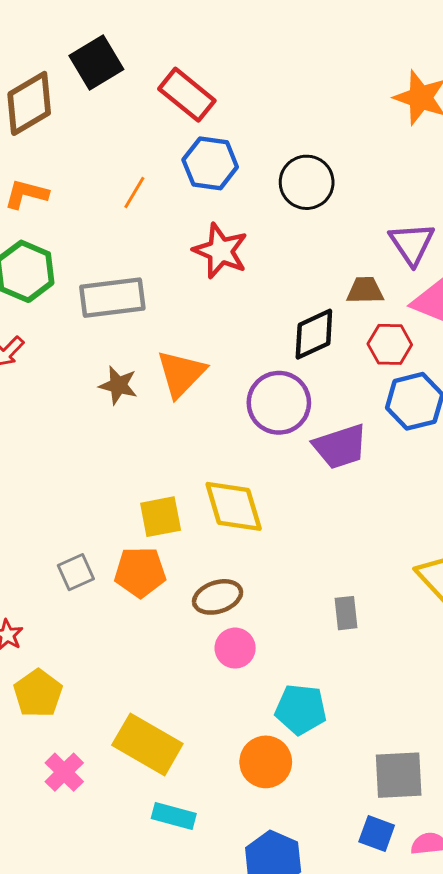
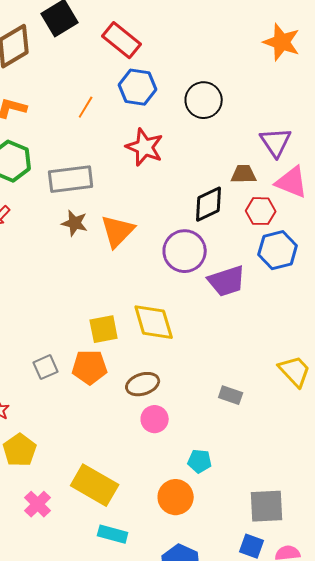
brown star: (118, 385) -> (75, 223), moved
gray rectangle: (346, 613) -> (231, 395), turned -65
cyan pentagon: (301, 709) -> (200, 461), size x0.7

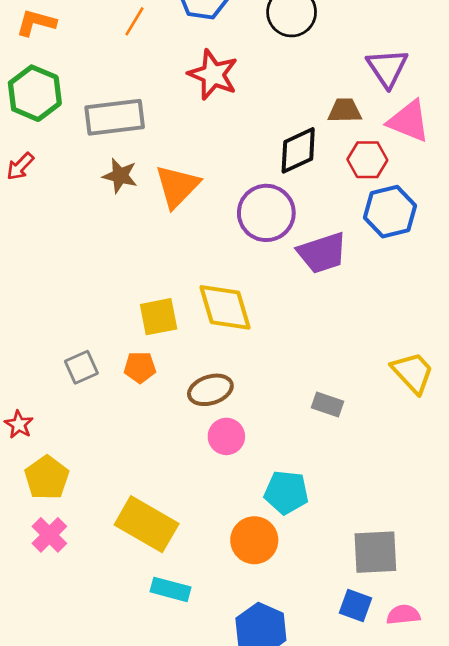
orange pentagon: (90, 367) -> (140, 367), size x0.7
cyan pentagon: (200, 461) -> (286, 492), size x1.4
pink cross: (38, 504) -> (49, 535), moved

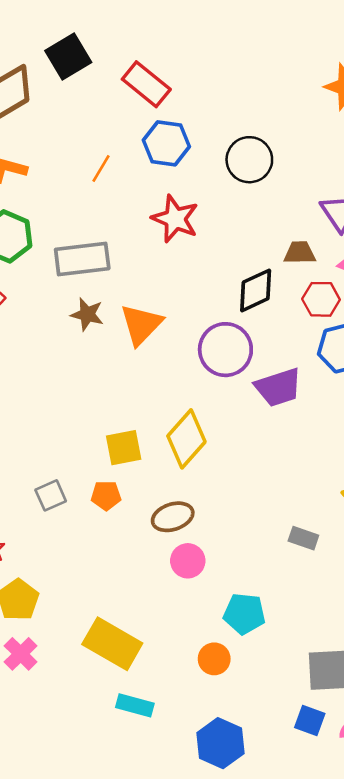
yellow diamond: (225, 307) -> (186, 439), turned 58
gray rectangle: (327, 405) -> (303, 538), moved
orange circle: (254, 540) -> (214, 659), size x0.7

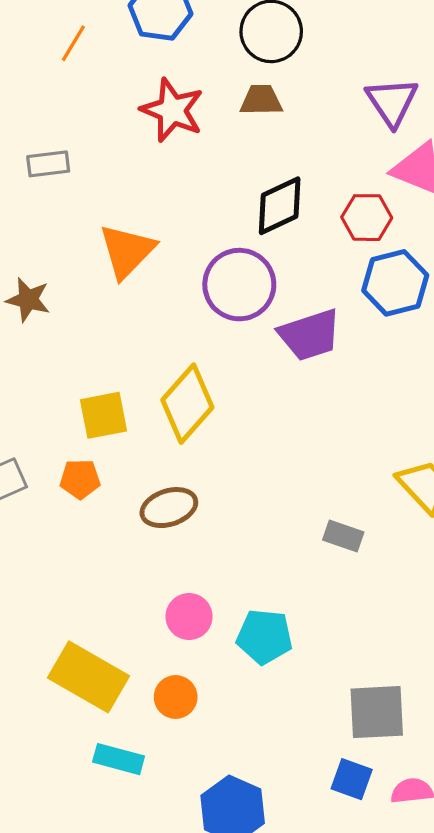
brown trapezoid: (300, 253) -> (261, 100), moved
gray rectangle: (82, 259) -> (48, 164), size x0.6
brown star: (87, 314) -> (28, 300), moved
pink circle: (188, 561) -> (189, 617), moved
orange circle: (214, 659) -> (176, 697), moved

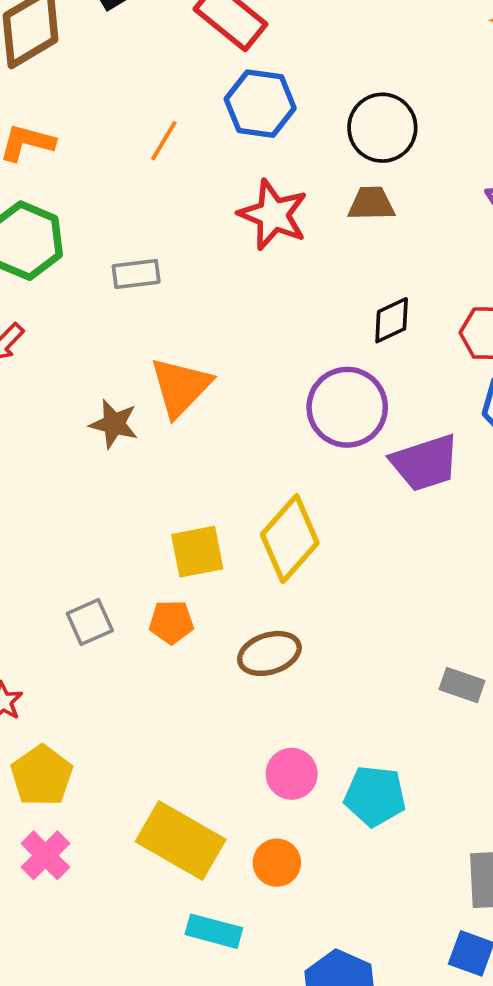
black diamond: (280, 206) -> (392, 320), size x0.7
orange triangle: (127, 251) -> (181, 387), moved

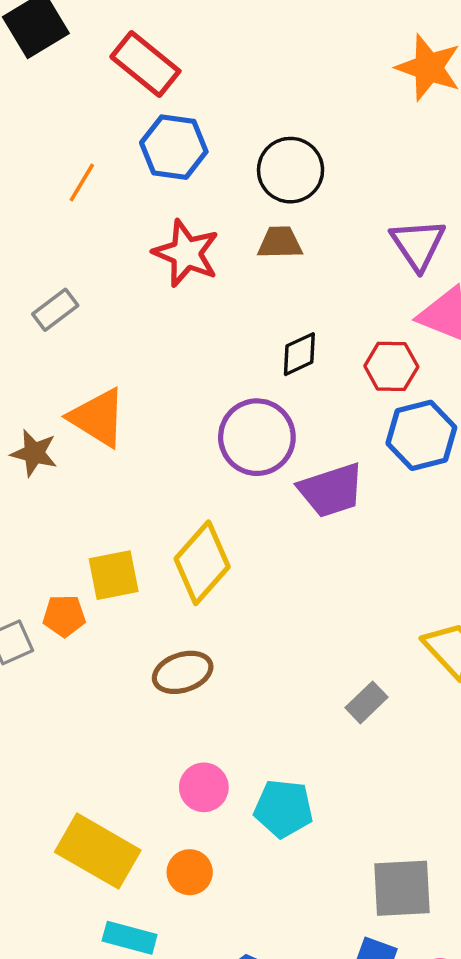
gray rectangle: (136, 274) -> (55, 310), turned -30
orange triangle: (181, 387) -> (98, 418), turned -42
orange pentagon: (171, 622) -> (64, 616), moved
gray rectangle: (462, 685) -> (367, 702), turned -63

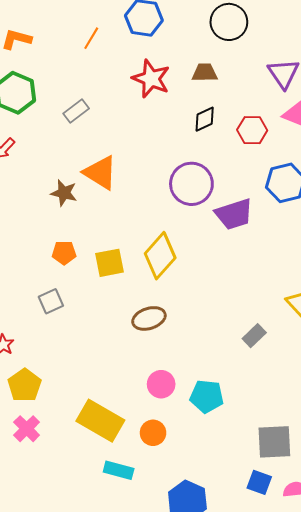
black circle: (291, 170) -> (229, 22), moved
black diamond: (299, 354) -> (205, 119), moved
red hexagon: (391, 366) -> (252, 130), moved
orange pentagon: (64, 616) -> (64, 253), moved

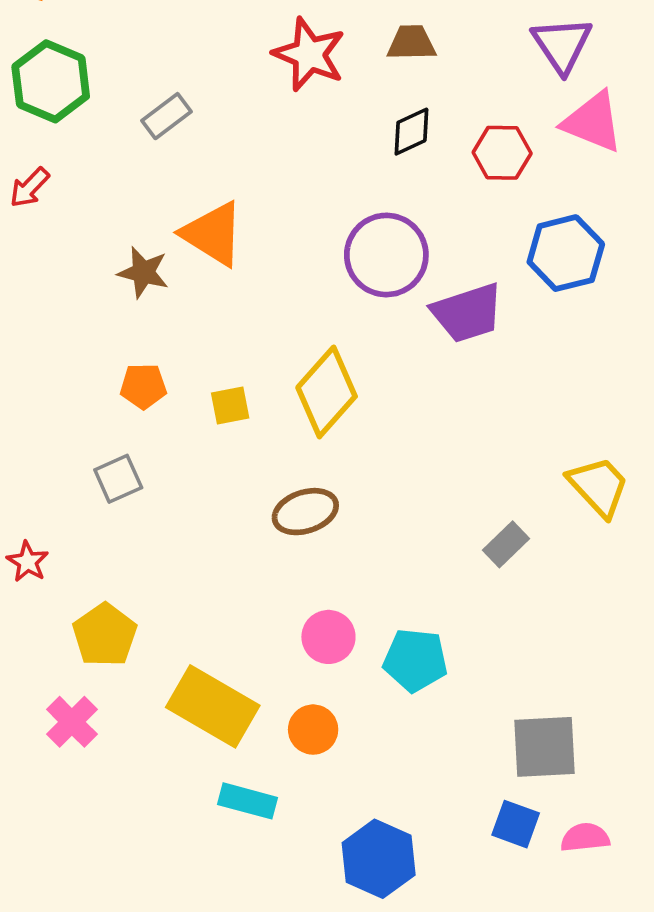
yellow square: (109, 263) -> (230, 405), size x0.7
yellow pentagon: (24, 385) -> (105, 635), moved

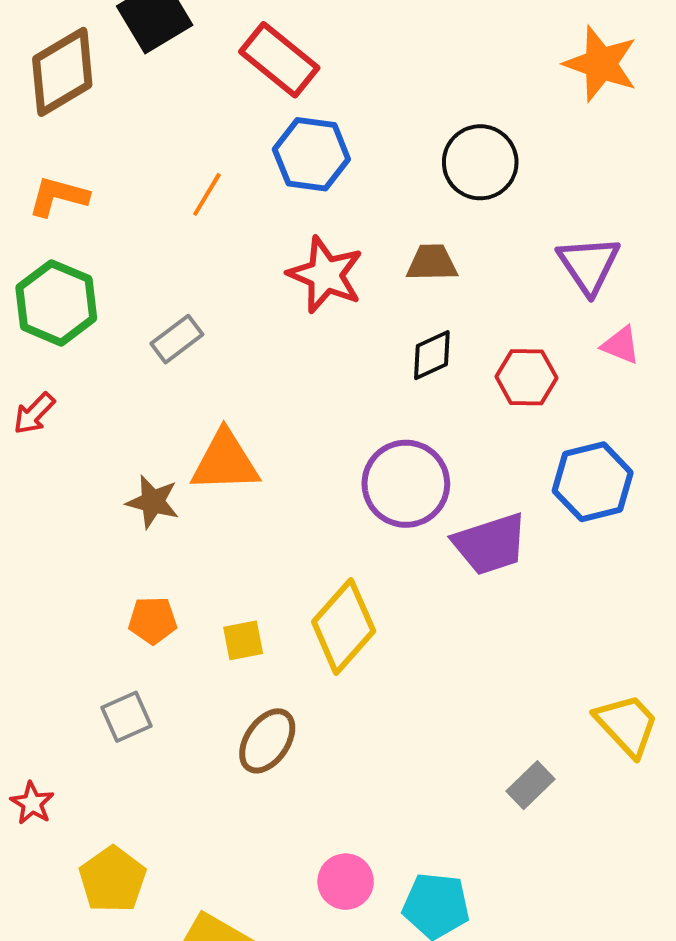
pink triangle: (593, 122) -> (621, 345), size x0.6
orange triangle: (213, 234) -> (225, 462), turned -34
brown ellipse: (305, 512) -> (267, 741), moved, turned -38

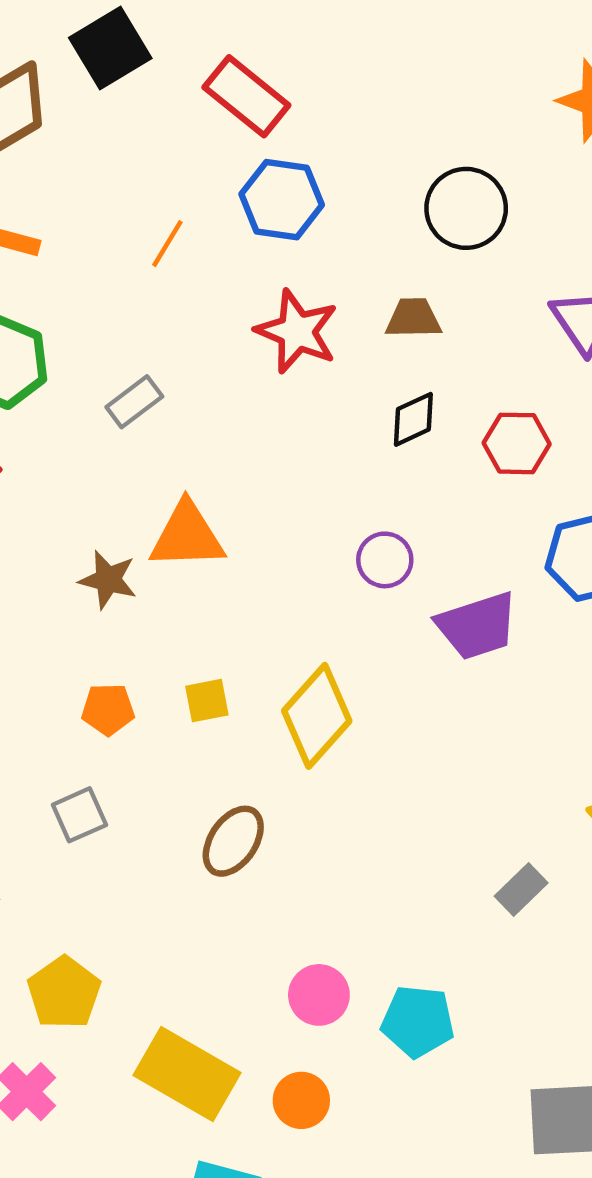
purple circle: (406, 484) -> (385, 560), size x0.6
yellow square: (243, 640) -> (207, 701), moved

